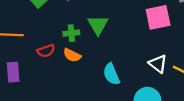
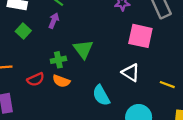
pink square: (158, 17) -> (140, 36), turned 30
white triangle: (158, 64) -> (131, 73), moved

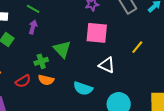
pink square: (140, 36) -> (97, 33), moved
yellow line: (167, 85) -> (137, 47), moved, turned -64
cyan semicircle: (101, 95) -> (83, 88), turned -36

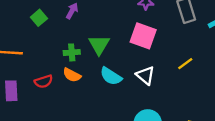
red semicircle: (23, 81) -> (44, 81), moved
cyan semicircle: (83, 88) -> (111, 76), moved

